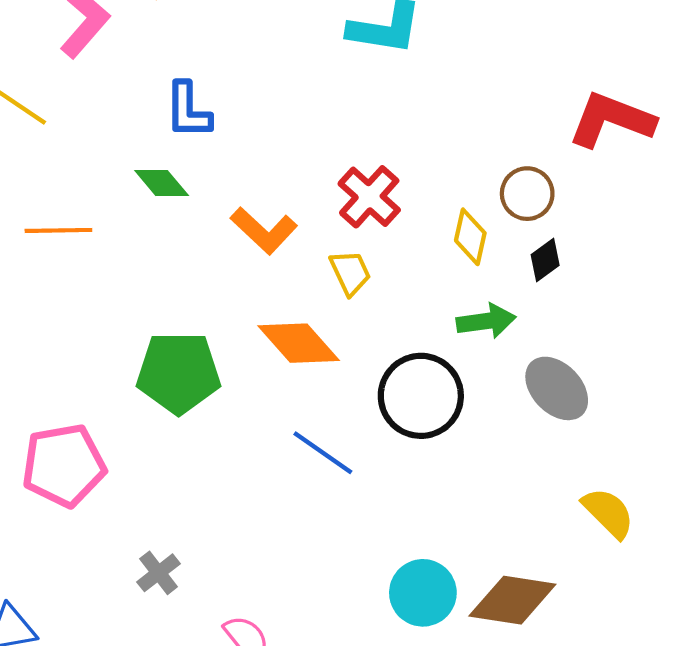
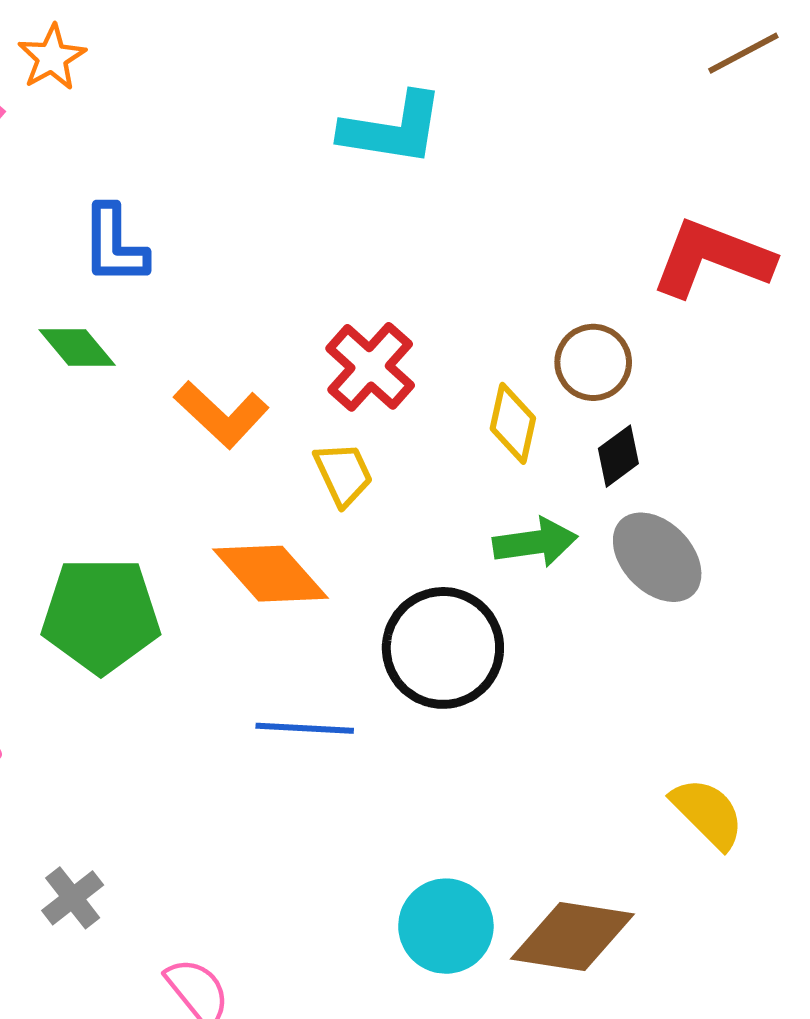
gray ellipse: (557, 388) -> (657, 557), moved
blue line: (323, 453) -> (305, 728), turned -32

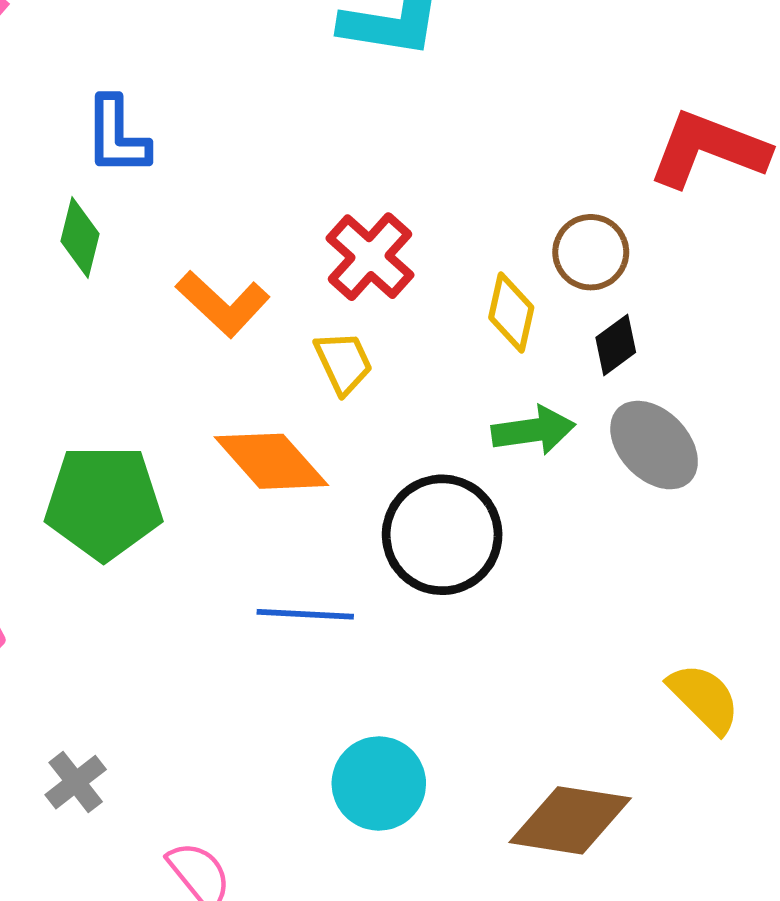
green diamond: (77, 348) -> (80, 238), turned 54
cyan circle: (446, 926) -> (379, 784), moved

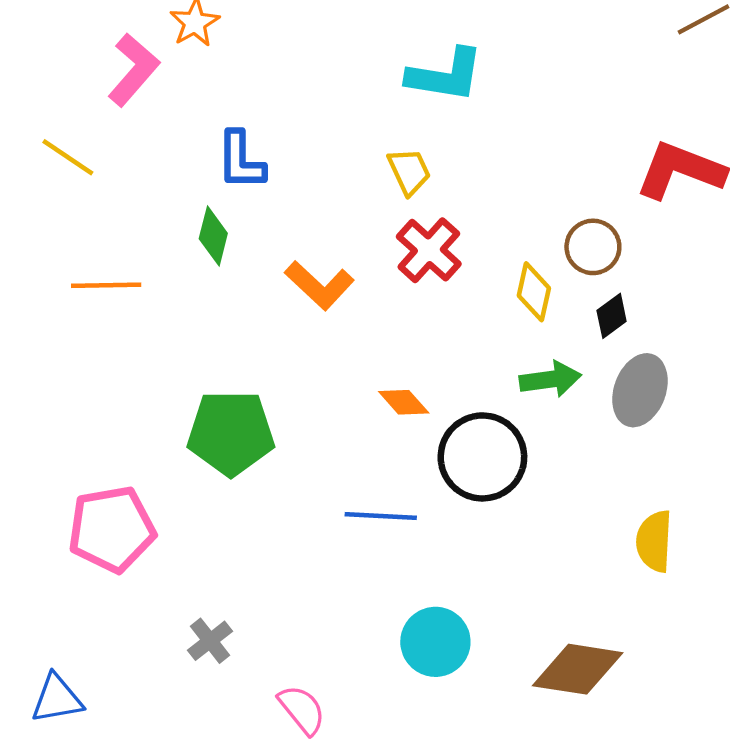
yellow trapezoid: (343, 363) -> (409, 171), moved
gray ellipse: (654, 445) -> (640, 390), turned 64
orange diamond: (271, 461) -> (404, 402), moved, size x0.6
yellow semicircle: (704, 698) -> (654, 541), moved, turned -132

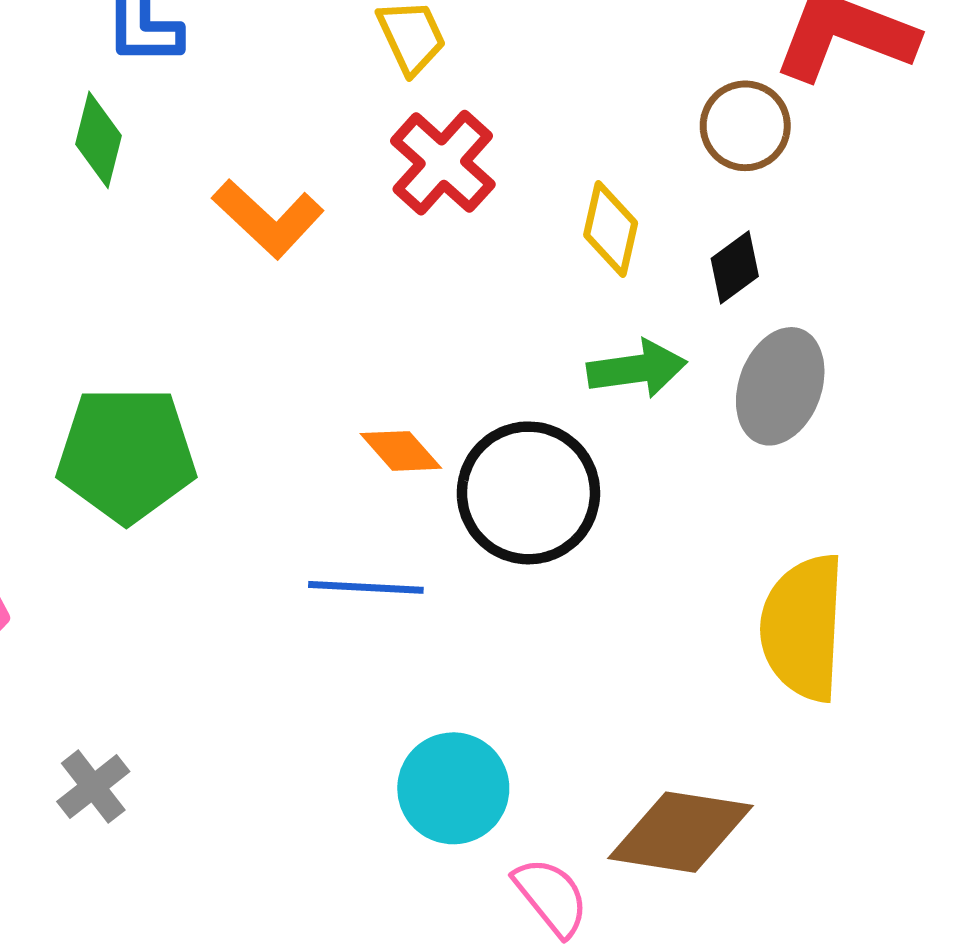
brown circle: (593, 247) -> (745, 126), moved
orange diamond: (404, 402) -> (401, 451), moved
yellow semicircle: (654, 541) -> (803, 628), size x1.5
pink semicircle: (302, 710) -> (551, 897), moved

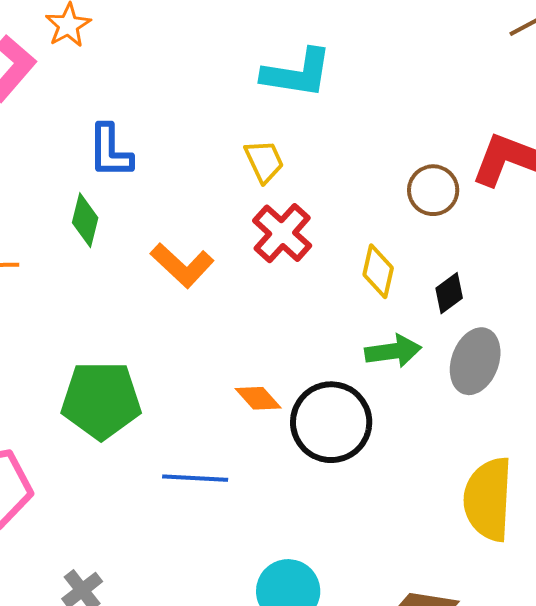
brown circle: (745, 126) -> (433, 190), moved
blue line: (366, 587) -> (195, 478), moved

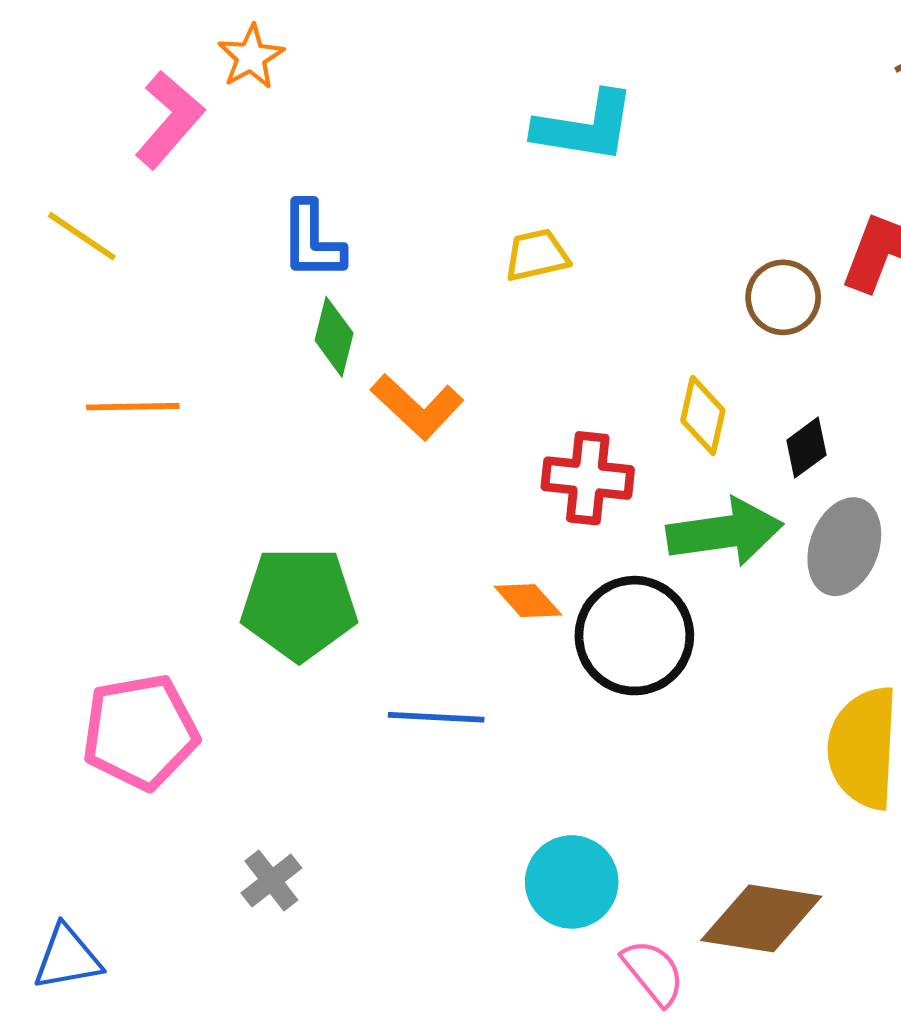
yellow trapezoid: (264, 161) -> (537, 255), turned -78
green diamond: (85, 220) -> (334, 337), moved
red cross: (282, 233) -> (588, 478), moved, turned -36
green arrow: (393, 351) -> (725, 532), size x1.4

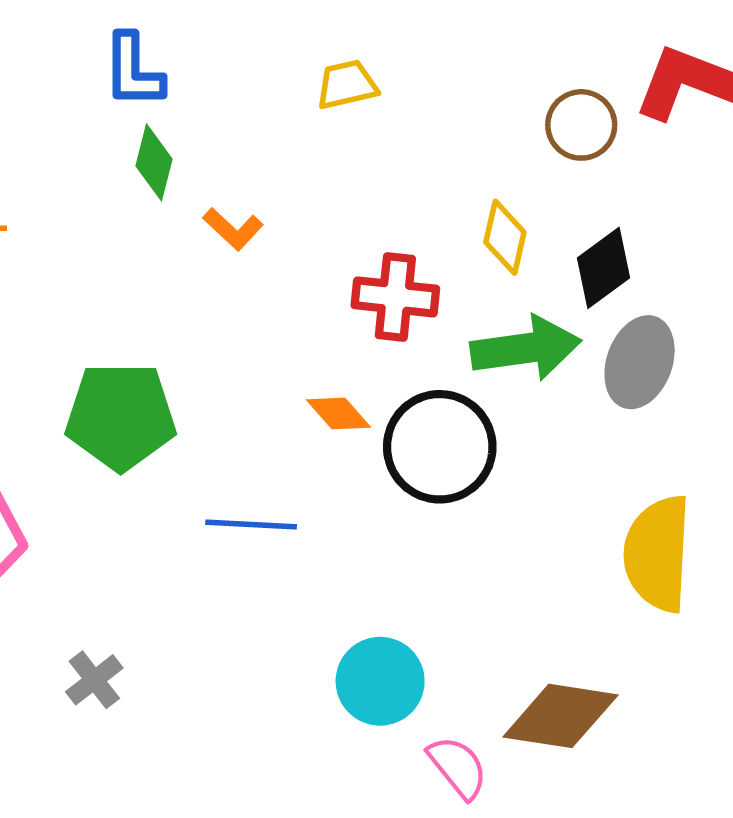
orange L-shape: (417, 407) -> (233, 229), size x0.7
black diamond: (806, 448) -> (603, 268), size x1.4

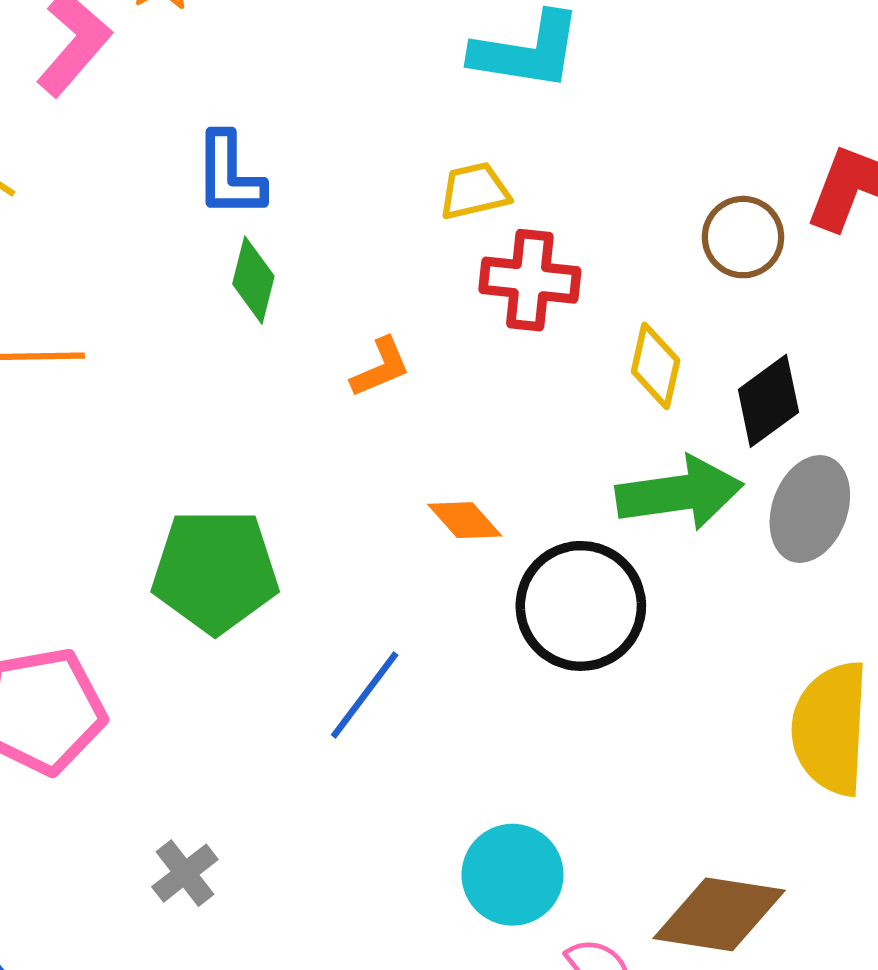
orange L-shape: (233, 229) -> (381, 367), moved, turned -66
red cross: (395, 297) -> (530, 280), moved
orange diamond: (338, 413) -> (465, 520), moved
blue line: (251, 524) -> (365, 695), turned -56

